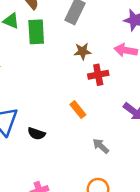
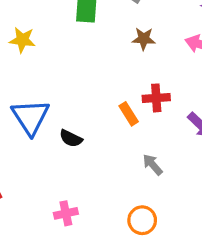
red cross: (98, 75) -> (156, 98), moved

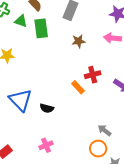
gray arrow: (153, 165) -> (105, 130), moved
pink cross: (66, 213) -> (46, 145), moved

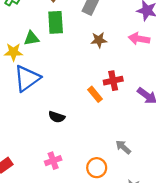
green triangle: (21, 21) -> (32, 38), moved, turned -32
blue triangle: (20, 100) -> (27, 78), moved, turned 35
orange circle: (98, 149) -> (97, 168), moved

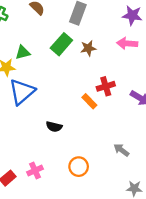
green rectangle: (56, 22) -> (61, 44), moved, turned 50
pink cross: (53, 161) -> (35, 171), moved
orange circle: (97, 168) -> (79, 167), moved

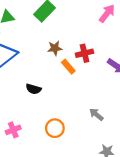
pink arrow: (127, 43) -> (107, 13), turned 120
brown star: (88, 48) -> (55, 48), moved

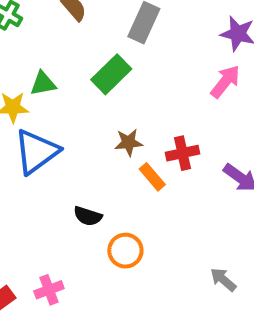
gray arrow: (96, 114) -> (223, 280), moved
orange circle: (55, 128) -> (125, 251), moved

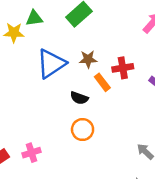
blue triangle: (36, 152) -> (51, 64), moved
black semicircle: (88, 216) -> (79, 98), moved

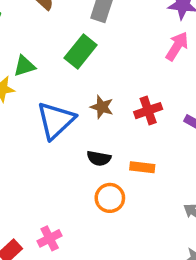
brown star: (88, 59) -> (102, 107), turned 30
orange rectangle: (102, 82) -> (142, 167), moved, turned -36

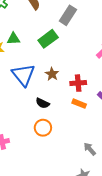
blue triangle: (56, 120) -> (23, 75), turned -40
orange rectangle: (142, 167) -> (79, 104), moved

